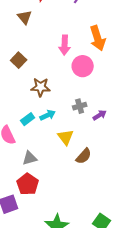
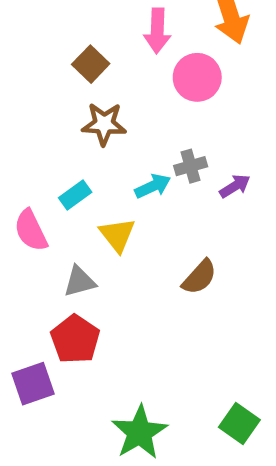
brown square: (19, 60) -> (91, 64), moved
cyan arrow: (48, 115) -> (153, 186), moved
yellow triangle: (66, 137) -> (117, 235), moved

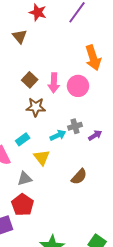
pink arrow: (157, 31) -> (54, 83), moved

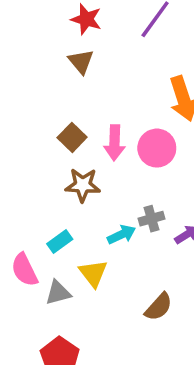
brown triangle: (20, 37) -> (81, 62), moved
gray triangle: (25, 179) -> (58, 293), moved

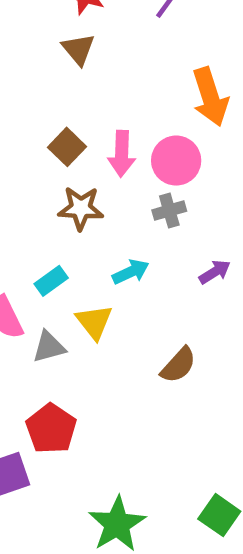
gray cross: (152, 219) -> (169, 211), moved

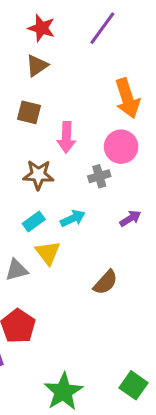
brown triangle: (78, 49) -> (37, 66), turned 35
brown square: (67, 147) -> (29, 112), moved, turned -30
pink circle: (176, 161) -> (121, 147), moved
cyan rectangle: (51, 281) -> (34, 222), moved

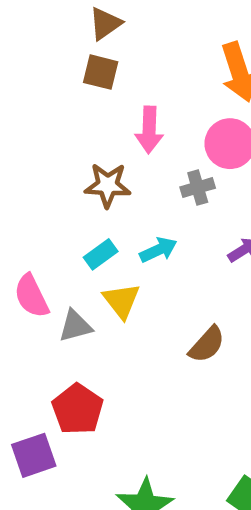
brown square: (29, 112) -> (101, 72), moved

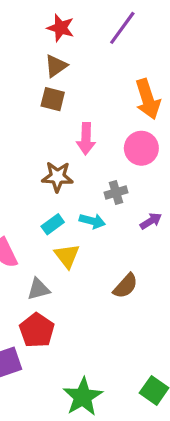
gray cross: (198, 188) -> (116, 193), moved
cyan arrow: (158, 250) -> (92, 221), turned 40
gray triangle: (75, 326) -> (38, 289), moved

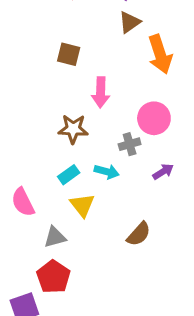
brown triangle: (56, 66) -> (130, 22), moved
pink circle: (141, 148) -> (154, 118), moved

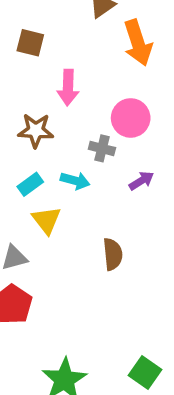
gray cross: (130, 144) -> (102, 148), turned 30
brown semicircle: (139, 234) -> (113, 254), turned -48

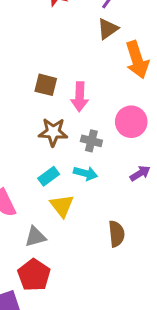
brown square: (30, 43) -> (46, 85), moved
gray cross: (102, 148) -> (91, 141), moved

